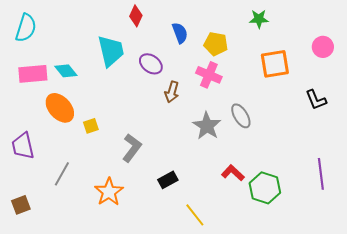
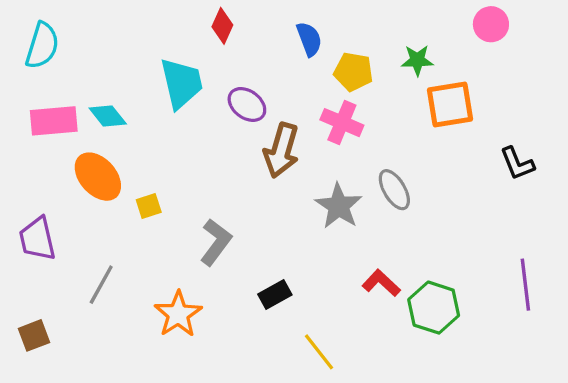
green star: (259, 19) -> (417, 60), moved
blue semicircle: (180, 33) -> (309, 39), moved
pink circle: (323, 47) -> (491, 24), moved
brown arrow: (172, 92) -> (281, 150), size x1.5

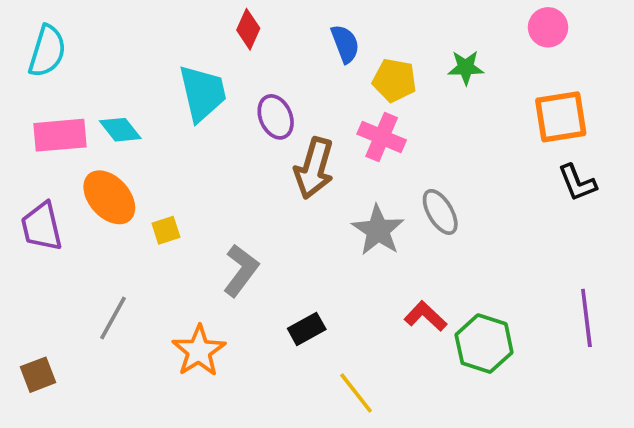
purple ellipse: (247, 104) -> (276, 117), turned 30
orange square: (450, 104) -> (561, 117), moved
purple trapezoid: (37, 239) -> (42, 227), moved

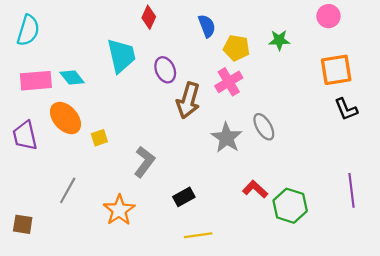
pink cross: (382, 137) -> (229, 82), turned 36
brown square: (38, 375) -> (23, 224), turned 30
yellow line: (356, 393) -> (198, 235), moved, turned -60

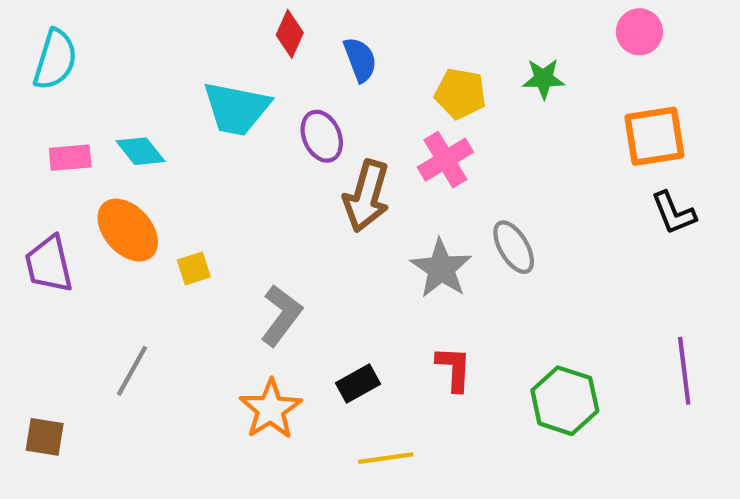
blue semicircle: (207, 26) -> (360, 59), moved
cyan trapezoid: (121, 56) -> (236, 109), turned 114
pink rectangle: (36, 81) -> (70, 158), size x0.7
red L-shape: (255, 189) -> (454, 369), moved, turned 50
orange star: (119, 210) -> (271, 409), moved

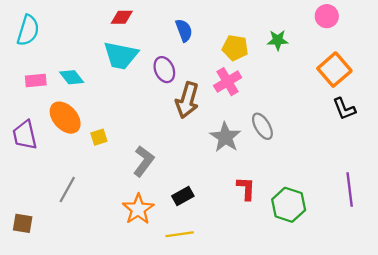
red diamond: (290, 34) -> (122, 17), moved, turned 65
orange square: (654, 136) -> (334, 70), turned -32
red L-shape: (454, 369) -> (246, 188), moved
yellow line: (386, 458) -> (180, 234), moved

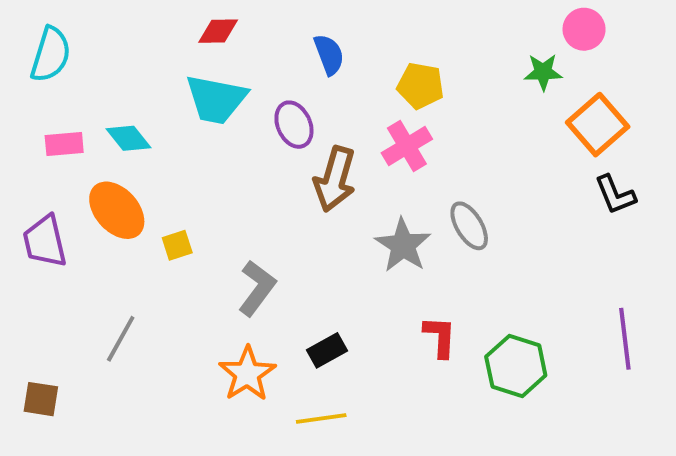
green star: (278, 40) -> (543, 72), moved

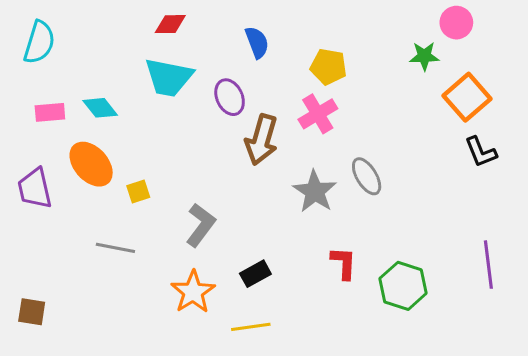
gray line: (121, 339) -> (115, 248), moved, turned 72

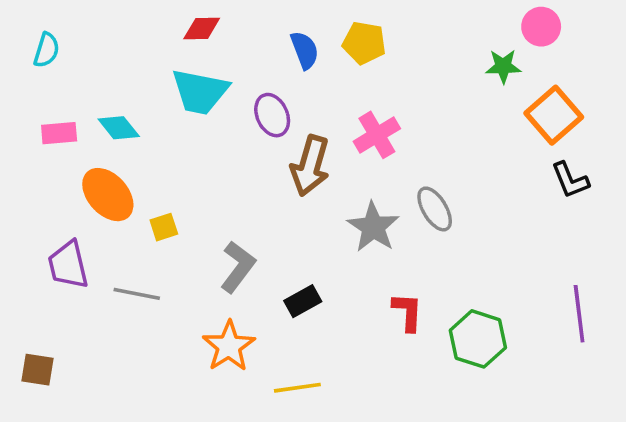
cyan semicircle: (39, 42) -> (46, 50), size x0.7
yellow pentagon: (328, 67) -> (364, 43), moved
purple trapezoid: (35, 188) -> (68, 265), moved
black rectangle: (255, 274) -> (303, 301), moved

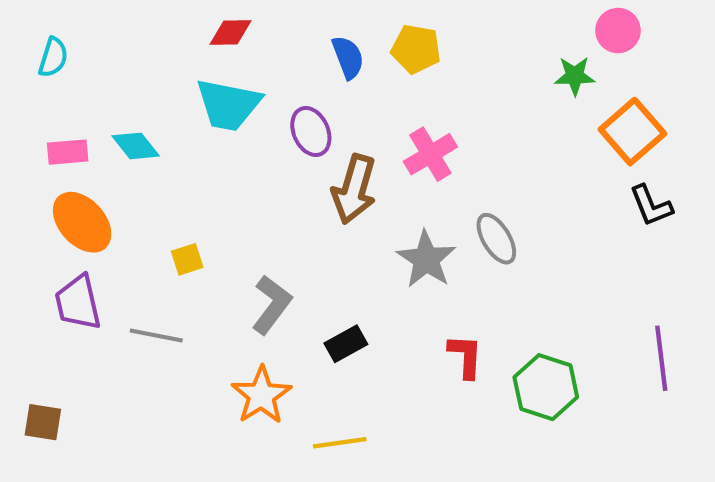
orange ellipse: (108, 195) -> (82, 222), moved

